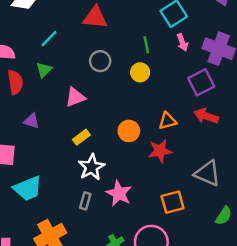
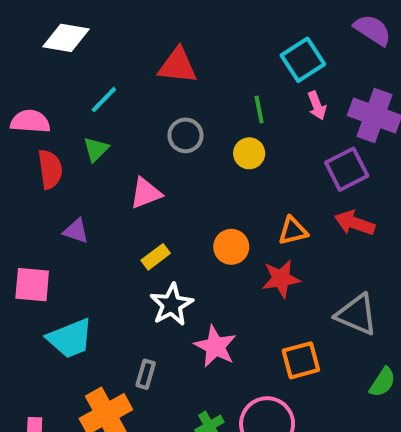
gray rectangle: (85, 201) -> (146, 374), moved

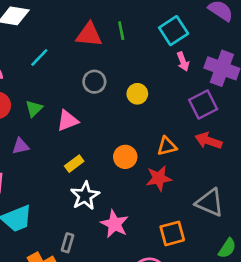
green line: (259, 110) -> (121, 31), moved
green triangle: (96, 149) -> (34, 109), moved
purple triangle: (76, 231) -> (21, 146), turned -30

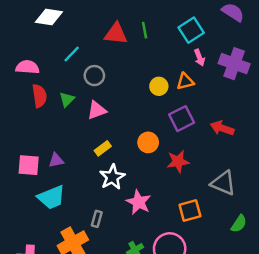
gray circle: (94, 82) -> (94, 76), moved
purple square: (203, 105) -> (182, 119), moved
purple triangle: (21, 146) -> (56, 160), moved
orange triangle: (167, 146) -> (185, 82), moved

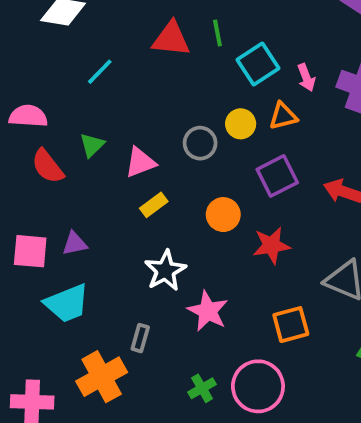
cyan square: (191, 30) -> (258, 64), moved
pink semicircle: (27, 67) -> (28, 116), moved
gray circle: (94, 76) -> (200, 143), moved
red semicircle: (39, 96) -> (48, 166), moved, turned 150
yellow rectangle: (103, 148) -> (154, 205), moved

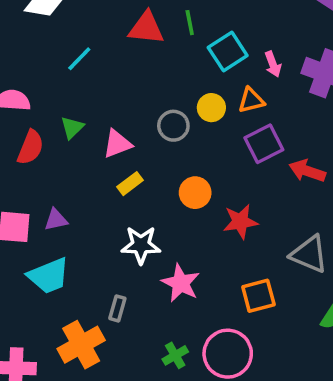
red semicircle: (48, 166) -> (31, 147), turned -120
purple square: (277, 176) -> (264, 144), moved
white star: (165, 271) -> (141, 245), turned 30

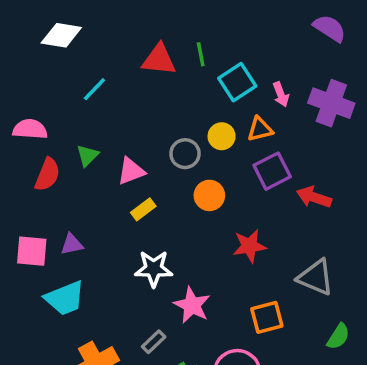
orange circle: (195, 193) -> (209, 195), moved
gray rectangle: (117, 308) -> (154, 342), moved, turned 30

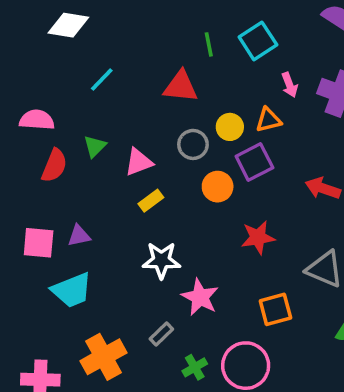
red triangle: (159, 60) -> (181, 87), moved
cyan square: (237, 82) -> (258, 41), moved
purple square: (272, 171) -> (254, 162), moved

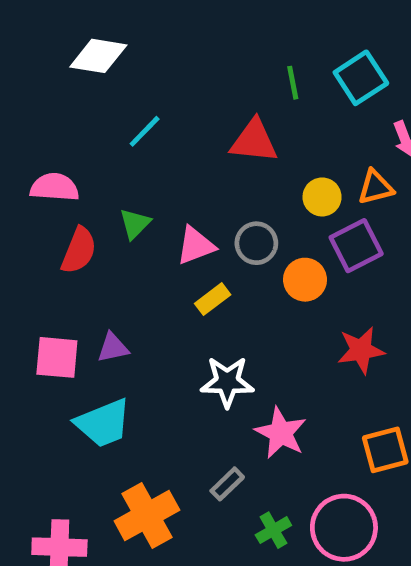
gray circle: (193, 144) -> (256, 243), moved

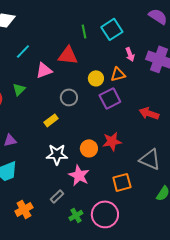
pink triangle: (196, 246) -> (44, 70), moved
orange circle: (305, 280) -> (89, 148), moved
orange cross: (147, 516) -> (24, 209), size x0.7

